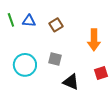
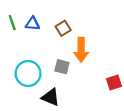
orange arrow: (94, 40) -> (81, 50), moved
black triangle: (71, 82) -> (51, 97), moved

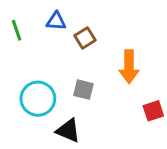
blue triangle: (33, 24) -> (56, 21), moved
orange arrow: (81, 50) -> (129, 67), moved

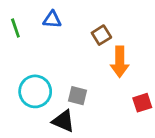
brown square: (85, 38) -> (101, 35), moved
gray square: (83, 90) -> (77, 96), moved

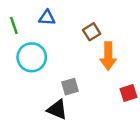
cyan circle: (35, 91) -> (32, 57), moved
gray square: (77, 96) -> (70, 87), turned -30

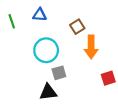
cyan circle: (32, 57) -> (46, 50), moved
black triangle: (57, 110) -> (48, 92), turned -30

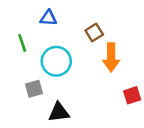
green line: (12, 21) -> (22, 43), moved
gray square: (59, 73) -> (34, 89), moved

